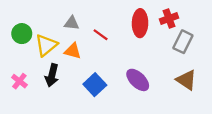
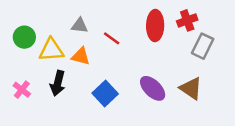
yellow triangle: (46, 45) -> (51, 50), turned 35
brown triangle: (186, 80) -> (191, 88), moved

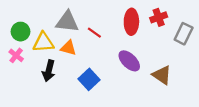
gray triangle: (79, 26) -> (67, 22), size x1.6
gray rectangle: (203, 46) -> (184, 34), moved
purple ellipse: (153, 88) -> (129, 61), moved
pink cross: (22, 90) -> (16, 55), moved

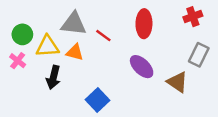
red cross: (159, 17) -> (193, 17), moved
gray rectangle: (184, 34) -> (199, 55), moved
blue square: (89, 79) -> (97, 100), moved

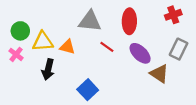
gray triangle: (74, 24) -> (90, 21), moved
red line: (103, 36) -> (107, 47), moved
purple ellipse: (142, 67) -> (140, 53), moved

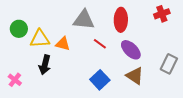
gray rectangle: (179, 49) -> (169, 64), moved
pink cross: (16, 54) -> (15, 80), moved
brown triangle: (159, 74) -> (135, 76), moved
blue square: (88, 90) -> (100, 80), moved

